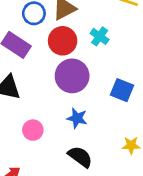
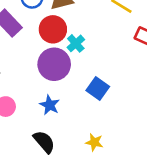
cyan cross: (100, 36) -> (76, 43), moved

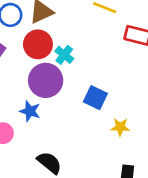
blue star: (50, 105) -> (30, 111), moved
yellow star: (94, 142) -> (120, 127), moved

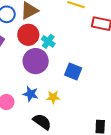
blue star: (30, 111) -> (31, 94), moved
yellow star: (120, 127) -> (53, 97), moved

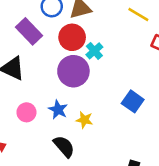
blue square: (73, 72) -> (133, 101), moved

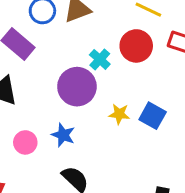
red circle: (72, 37) -> (136, 46), moved
yellow star: (84, 120) -> (119, 114), moved

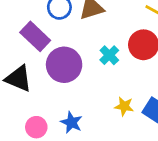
purple circle: (77, 87) -> (64, 65), moved

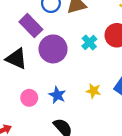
yellow star: (124, 106) -> (93, 91), moved

